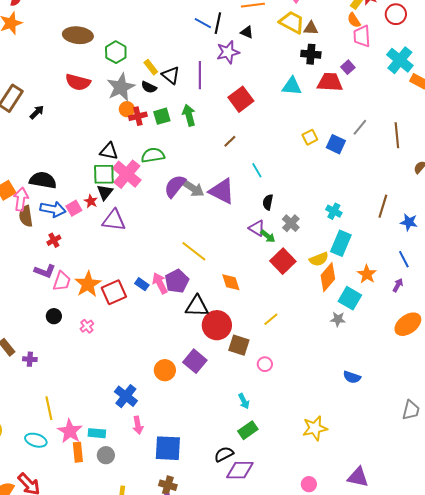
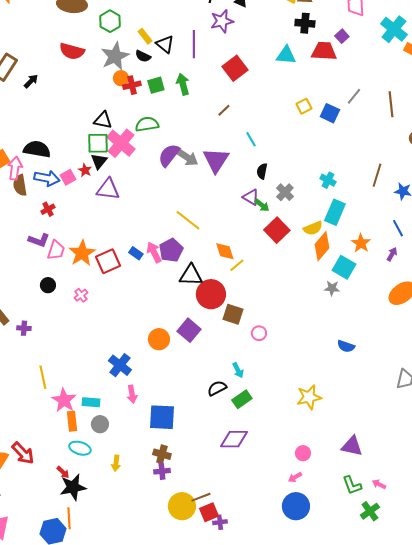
purple triangle: (222, 191) -> (216, 160), turned 36
yellow line: (271, 319) -> (237, 265), moved
cyan ellipse: (36, 440) -> (80, 448), moved
black semicircle: (224, 454) -> (217, 388), moved

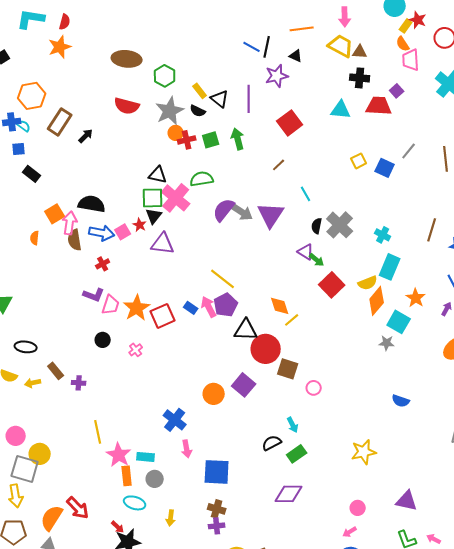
gray cross: (285, 192) -> (340, 225), moved, size x1.5
yellow line: (188, 220) -> (223, 279), moved

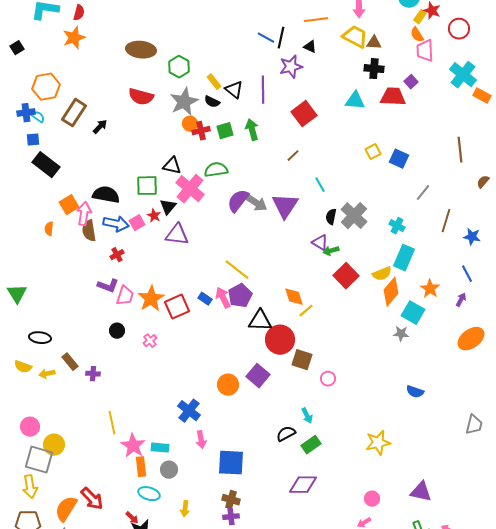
gray line: (409, 151) -> (423, 193), moved
black rectangle: (32, 174) -> (46, 165), size x1.5
green square: (153, 198) -> (147, 186), moved
green arrow: (317, 260) -> (331, 251), turned 126

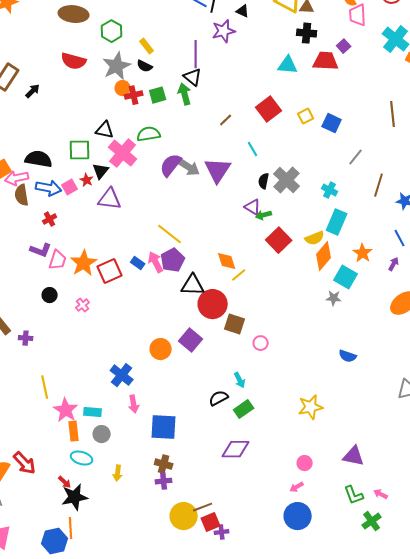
black triangle: (234, 90) -> (193, 77), moved
red square: (304, 114) -> (269, 109), moved
pink arrow: (84, 214) -> (17, 178), turned -110

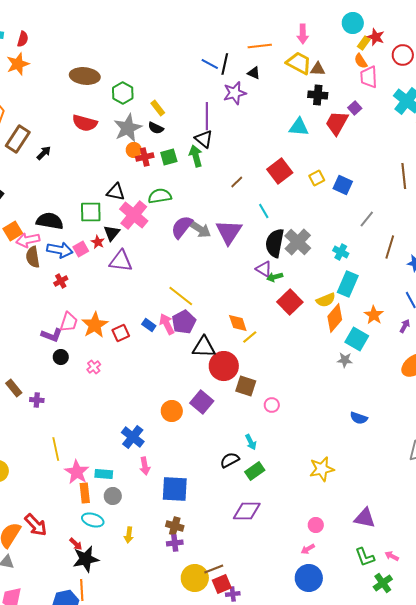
red trapezoid: (326, 61) -> (337, 123), turned -64
black semicircle: (264, 181) -> (275, 243), size x1.8
purple L-shape: (41, 250) -> (52, 335), moved
red square: (110, 271) -> (121, 333), size x0.7

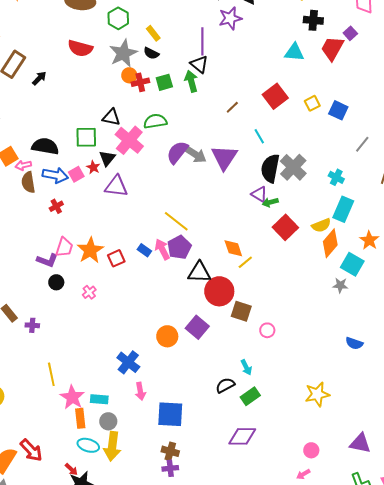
pink arrow: (28, 240) -> (23, 165), size x0.7
yellow arrow: (129, 535) -> (112, 446), moved, size x1.8

